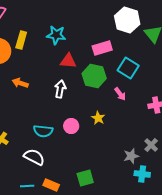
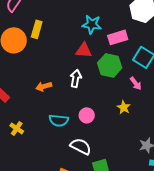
cyan star: (56, 35) -> (92, 24), moved
orange arrow: (20, 83) -> (44, 86), moved, turned -35
yellow star: (98, 118) -> (124, 107), moved
white semicircle: (34, 157) -> (81, 146), moved

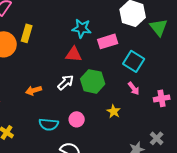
green hexagon: (110, 65) -> (93, 81), moved
white arrow: (76, 78) -> (66, 82), turned 36
pink arrow: (136, 83) -> (134, 88), moved

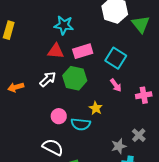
pink rectangle: (108, 41) -> (83, 51), moved
cyan semicircle: (49, 124) -> (81, 124), moved

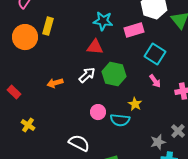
pink rectangle: (83, 51) -> (134, 30), moved
white semicircle: (53, 147) -> (79, 143), moved

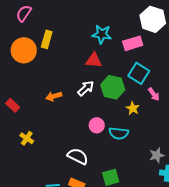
cyan square: (155, 54) -> (139, 73), moved
yellow star: (135, 104) -> (133, 108), moved

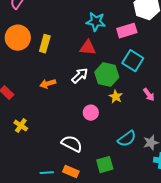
yellow rectangle: (47, 39) -> (45, 44), moved
pink arrow: (154, 94) -> (149, 95), moved
yellow star: (133, 108) -> (116, 97), moved
cyan semicircle: (119, 133) -> (127, 139), moved, turned -42

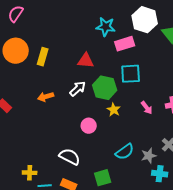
cyan star: (96, 22) -> (106, 27), moved
cyan square: (133, 61) -> (131, 74), turned -35
yellow cross: (21, 126) -> (30, 173), moved, turned -32

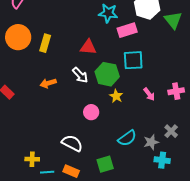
white arrow: (78, 89) -> (80, 75), turned 90

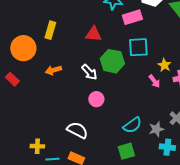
orange circle: (18, 37) -> (23, 48), moved
white arrow: (80, 75) -> (89, 72), moved
yellow star: (116, 96) -> (164, 65), moved
green square: (105, 164) -> (126, 151), moved

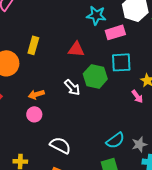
orange arrow: (53, 70) -> (36, 94), moved
pink circle: (96, 99) -> (34, 114), moved

